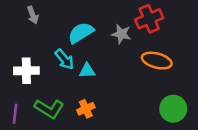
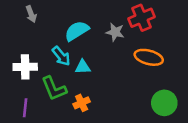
green L-shape: (49, 109) -> (54, 88), moved, turned 36
purple line: (15, 114) -> (25, 108), moved

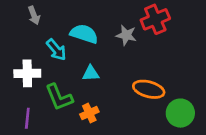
cyan semicircle: (77, 31) -> (84, 34), turned 50
cyan arrow: (61, 56) -> (56, 50), moved
orange ellipse: (149, 57) -> (149, 89), moved

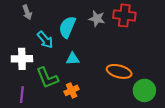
red cross: (155, 19) -> (124, 15), turned 30
cyan semicircle: (84, 34) -> (67, 27), turned -85
gray star: (126, 35) -> (97, 19), moved

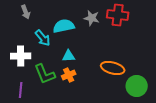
cyan semicircle: (67, 27) -> (64, 26), turned 55
orange cross: (72, 90) -> (69, 75), moved

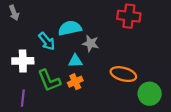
gray arrow: (26, 12) -> (14, 13), moved
gray star: (92, 18) -> (91, 43), moved

